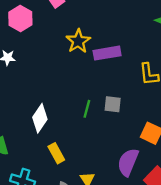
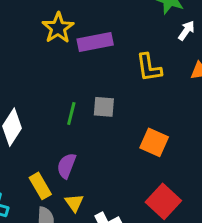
yellow rectangle: (56, 153) -> (40, 186), moved
purple semicircle: (128, 162) -> (66, 166), moved, size x0.7

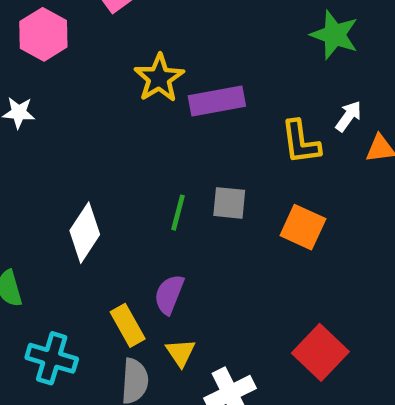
white arrow: (186, 31) -> (349, 116), moved
orange square: (154, 142) -> (303, 227), moved

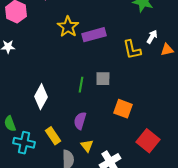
orange square: (303, 227) -> (123, 109), moved
yellow rectangle: (128, 325) -> (53, 136), moved
cyan cross: (52, 358) -> (24, 143), moved

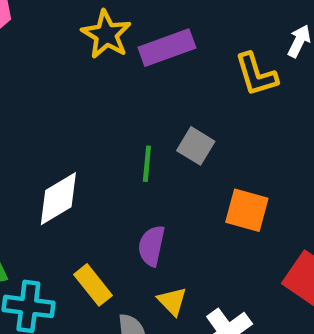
gray square: (103, 79) -> (196, 146), turned 35
white diamond: (41, 97) -> (58, 199), turned 35

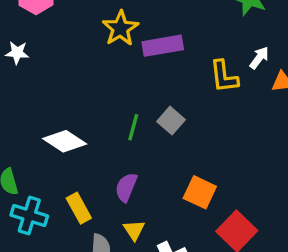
white diamond: (58, 199) -> (65, 141), turned 54
orange square: (247, 210) -> (200, 192), moved

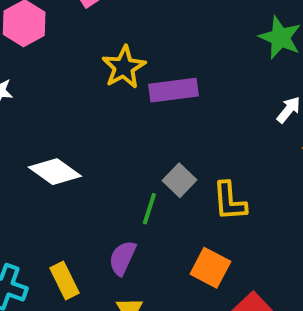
yellow L-shape: (224, 77) -> (230, 201), moved
green line: (133, 127) -> (149, 209), moved
white diamond: (65, 141) -> (55, 172), moved

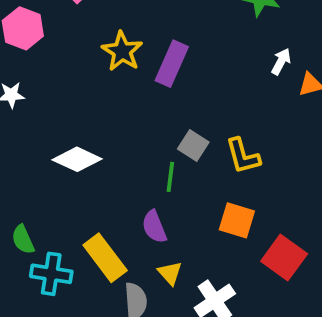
purple rectangle: (173, 90) -> (172, 64), turned -48
purple semicircle: (122, 258) -> (154, 227), turned -36
yellow rectangle: (64, 281) -> (105, 258), size x1.4

